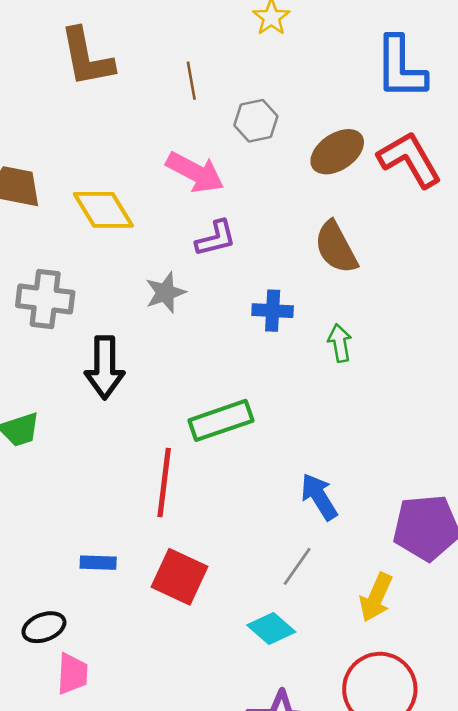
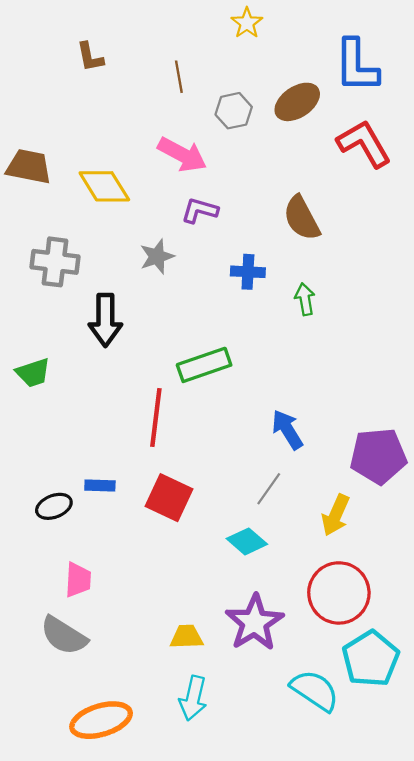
brown L-shape: (87, 57) -> (90, 57), size x0.6
brown ellipse: (337, 152) -> (297, 102), moved
purple L-shape: (216, 238) -> (200, 210), turned -150
black ellipse: (44, 627) -> (54, 506), moved

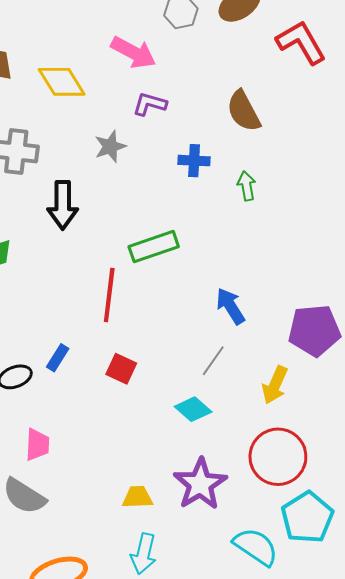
blue rectangle: (100, 486) -> (58, 358), turned -60
red square: (169, 498) -> (121, 369), size x0.7

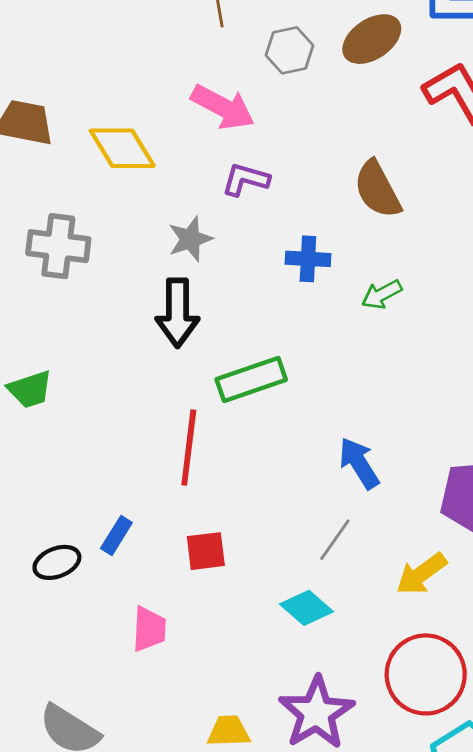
green arrow: (247, 186) -> (382, 294), turned -108
black arrow: (63, 205) -> (177, 313), moved
red square: (121, 369) -> (206, 551), turned -32
yellow arrow: (275, 385) -> (421, 574), turned 30
pink trapezoid: (37, 445) -> (149, 629), moved

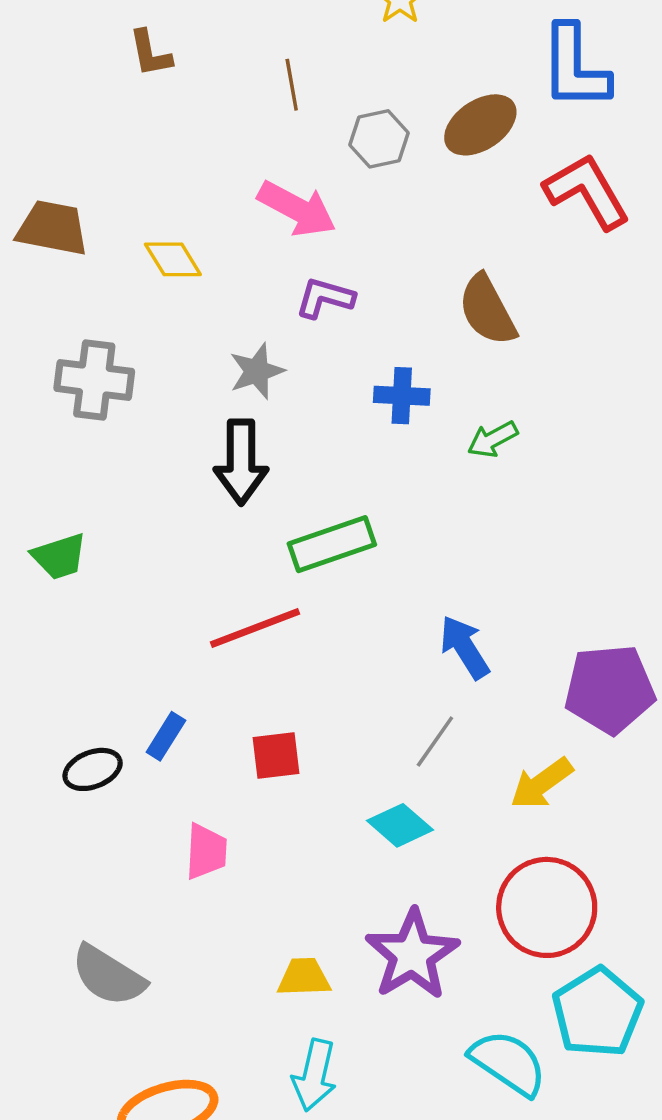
yellow diamond: (122, 148) -> (173, 259), size x0.7
red line: (189, 448) -> (255, 628), turned 62

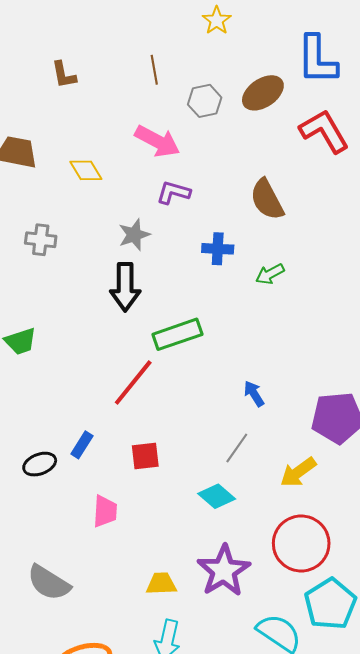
brown L-shape: (150, 53) -> (64, 75), moved
gray cross: (94, 380) -> (41, 240), size x0.7
red line: (255, 628) -> (133, 383), turned -30
blue arrow: (465, 647) -> (254, 394), size x0.7

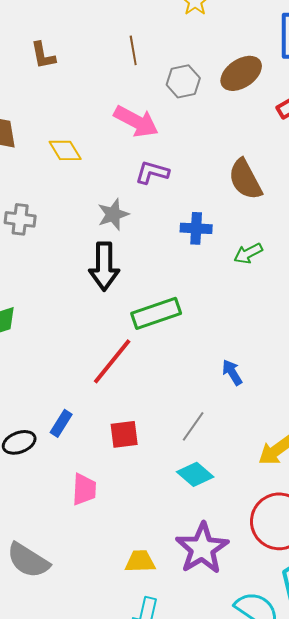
gray line: (237, 448) -> (193, 426), moved

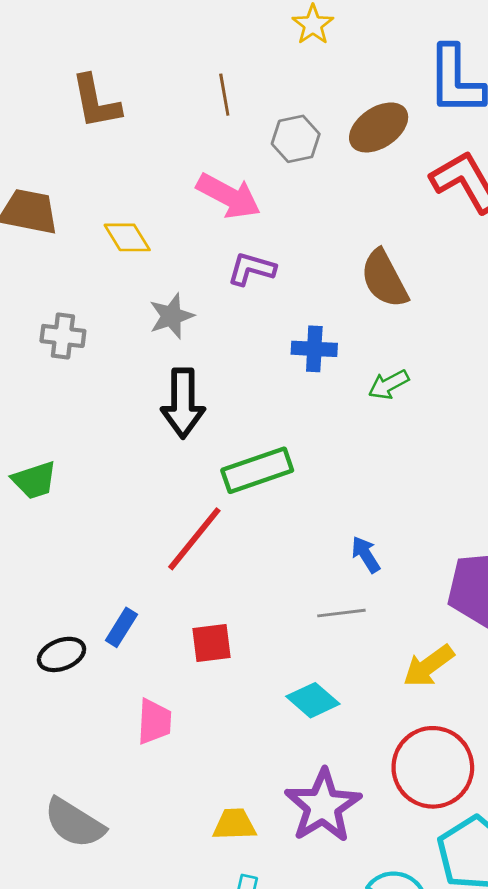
brown L-shape: (43, 55) -> (96, 102), size x1.4
gray star: (113, 214) -> (171, 316), moved
gray line: (193, 426) -> (341, 613), moved, turned 48

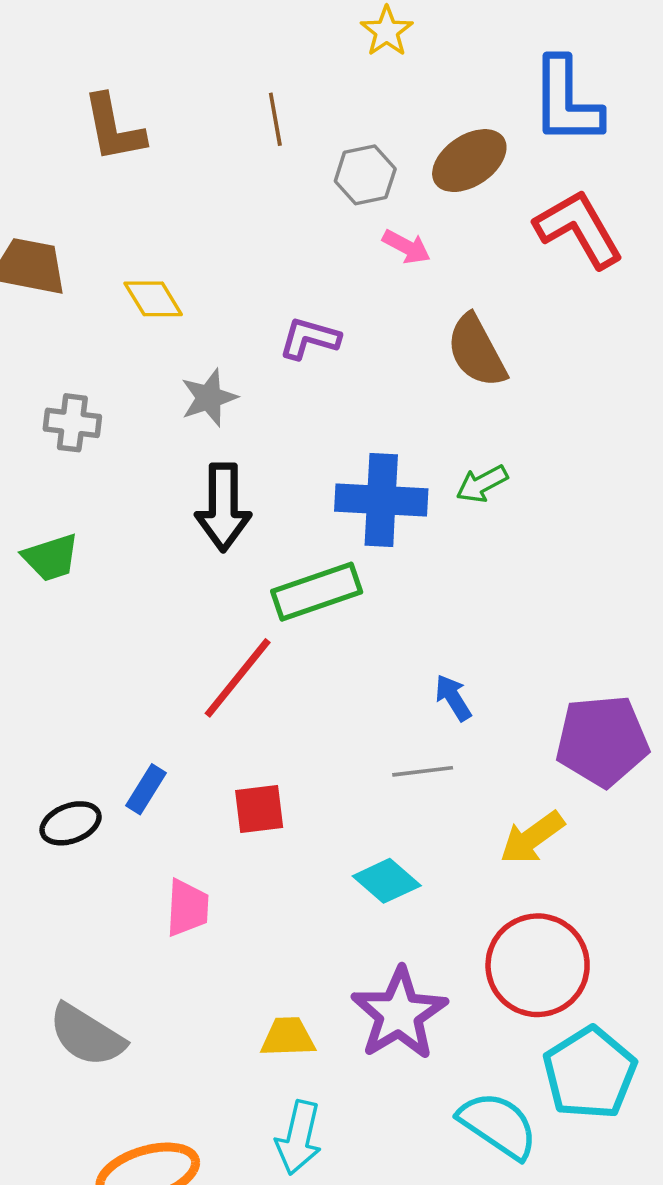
pink arrow: (229, 196) -> (406, 247), moved, size x0.6
blue cross: (314, 349) -> (381, 500), moved, size x1.6
green trapezoid: (34, 480) -> (51, 558), moved

